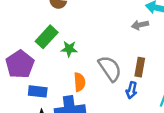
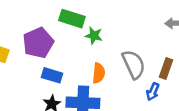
green rectangle: (47, 37) -> (72, 19), turned 55

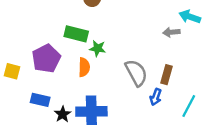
orange semicircle: (99, 73) -> (84, 67), moved
blue rectangle: (52, 75) -> (40, 100), moved

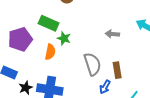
gray arrow: (171, 32) -> (112, 34), moved
brown rectangle: (166, 75) -> (117, 70), turned -35

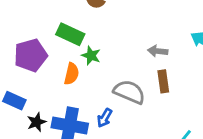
gray semicircle: (92, 64) -> (129, 92), turned -50
brown rectangle: (117, 70) -> (163, 81), moved
blue arrow: (105, 87) -> (105, 118), moved

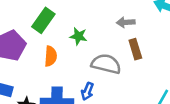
green rectangle: (70, 34) -> (43, 20), turned -70
green star: (91, 56) -> (78, 36), moved

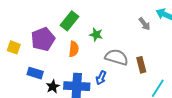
gray arrow: (126, 22) -> (144, 24), moved, turned -128
brown rectangle: (135, 49) -> (141, 65), moved

